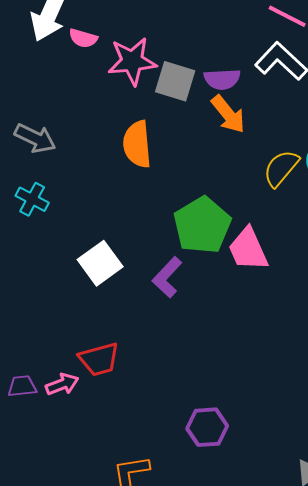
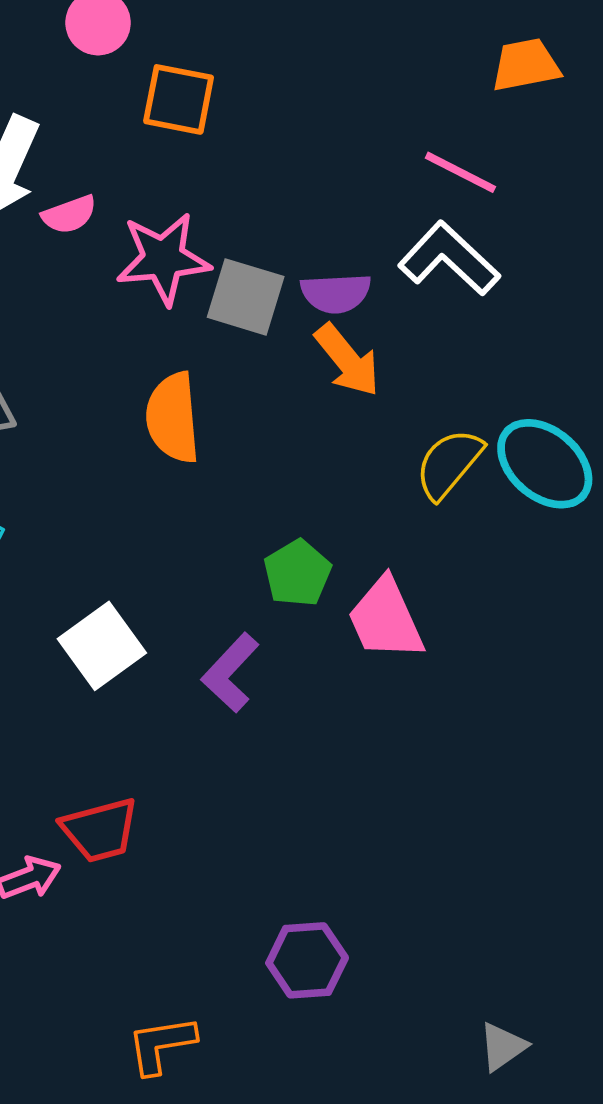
pink semicircle: (83, 38) -> (69, 214), turned -36
green pentagon: (202, 225) -> (297, 573), size x0.6

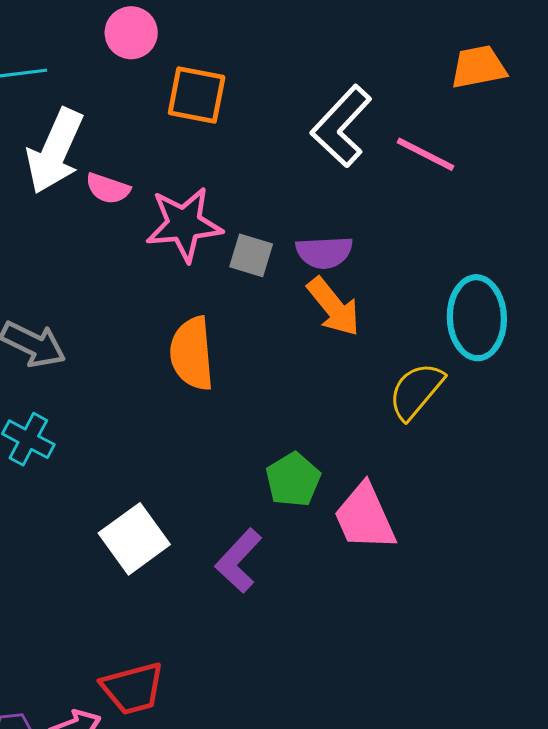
pink semicircle: (69, 214) -> (108, 188), turned 39
white L-shape: (449, 259) -> (341, 126), moved, turned -90
gray square: (246, 297) -> (251, 255), size x0.7
cyan ellipse: (545, 464) -> (477, 318), moved, turned 48

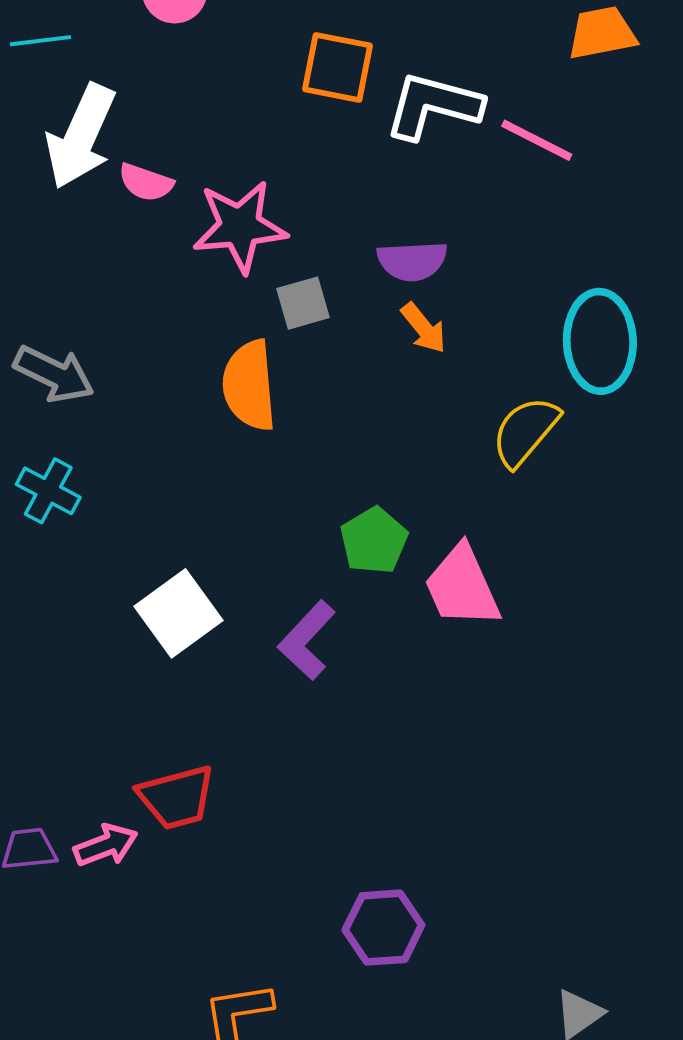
orange square: (197, 95) -> (337, 67), moved
white L-shape: (341, 126) -> (433, 106), turned 62
gray square: (251, 255) -> (303, 303), moved, turned -33
orange arrow: (334, 307) -> (424, 328), size x0.7

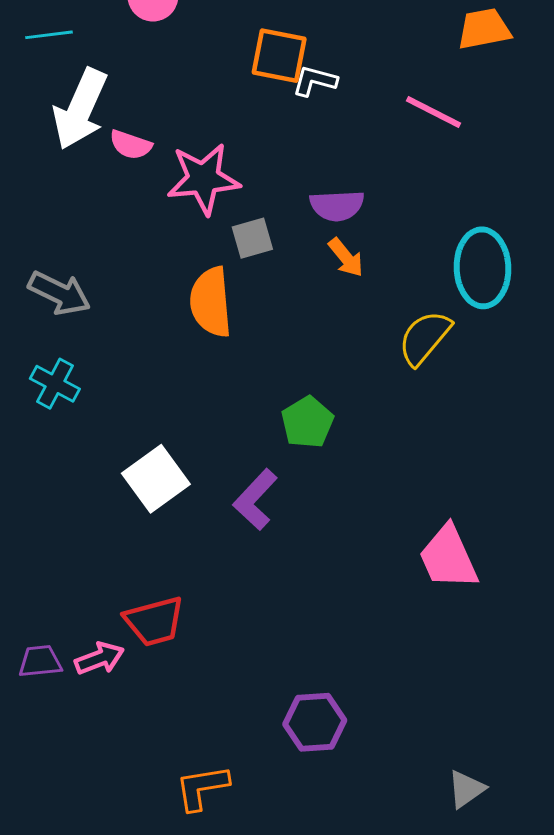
white L-shape: (433, 106) -> (315, 81), moved, size x0.6
pink trapezoid: (462, 587) -> (448, 557), moved

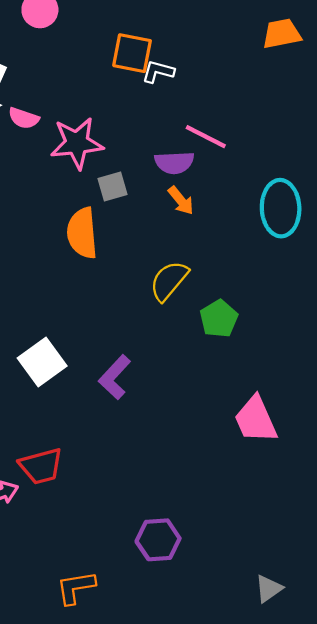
pink line: (434, 112) -> (206, 137), moved
yellow semicircle: (425, 338) -> (169, 281), moved
green pentagon: (307, 422) -> (219, 319), moved

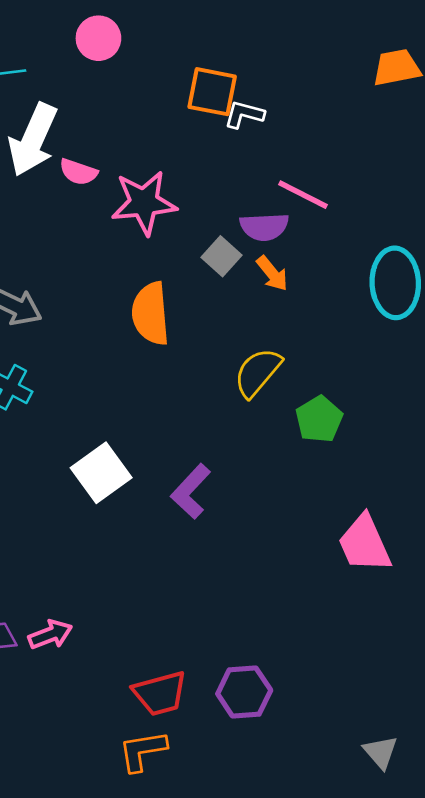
gray square: (113, 186) -> (221, 256), moved, turned -32
red trapezoid: (41, 466) -> (160, 693), moved
gray triangle: (269, 589) -> (381, 752), turned -36

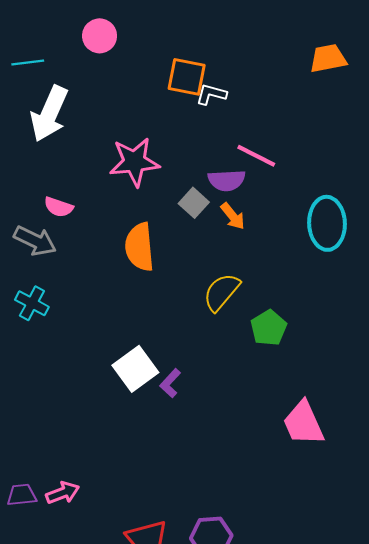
pink semicircle: (78, 172) -> (59, 207), moved
white square: (101, 473) -> (135, 369), moved
purple L-shape: (191, 491) -> (170, 383), size x0.7

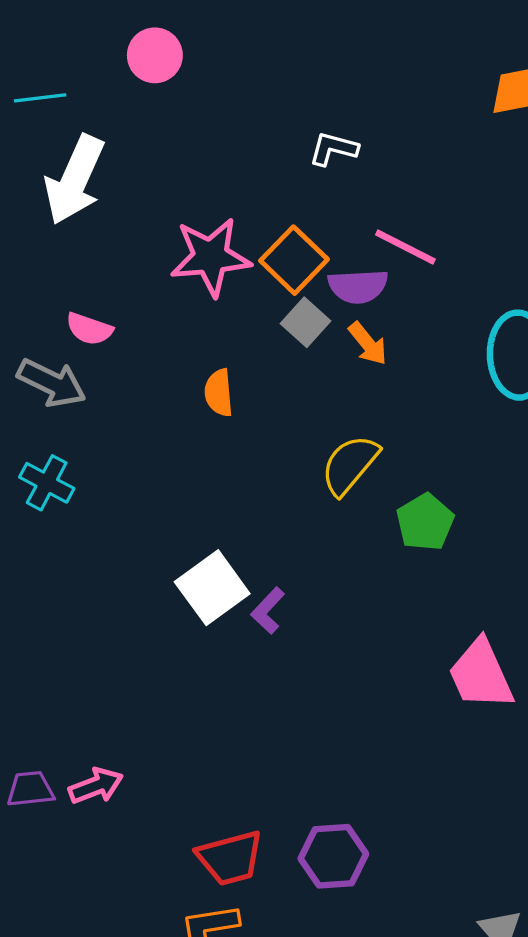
orange square: (187, 77) -> (294, 260), moved, turned 33
orange semicircle: (139, 247) -> (219, 393), size x0.6

